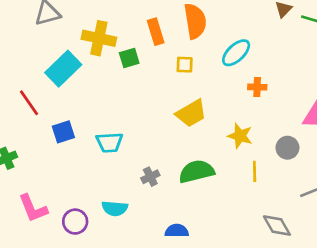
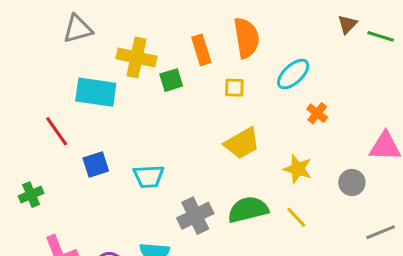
cyan rectangle: (63, 69) -> (96, 92), turned 52
orange cross: (257, 87) -> (317, 113), turned 36
yellow line: (255, 171) -> (296, 217), moved, turned -42
gray cross: (150, 177) -> (195, 216), size x1.6

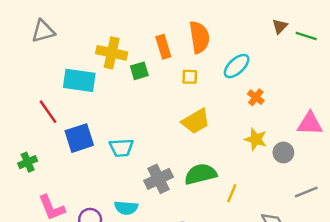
gray triangle: (78, 29) -> (43, 31), moved
blue square: (96, 164) -> (79, 138), size x1.4
yellow star: (298, 169) -> (256, 139), moved
yellow line: (296, 217) -> (232, 193), moved, turned 66

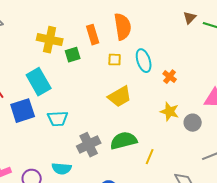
cyan ellipse: (237, 66) -> (144, 61), moved, turned -65
cyan rectangle: (79, 80) -> (39, 82), moved, turned 52

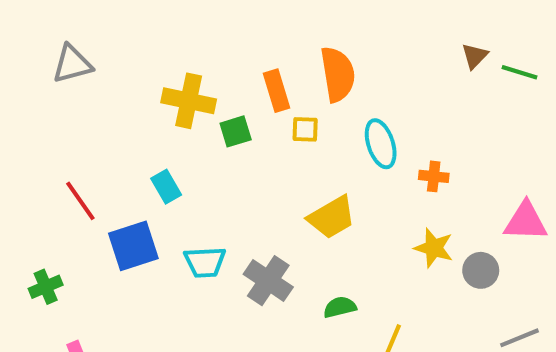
yellow square: (115, 60) -> (305, 129), moved
orange cross: (170, 77) -> (434, 176), turned -32
cyan rectangle: (39, 82) -> (166, 187), size x0.6
green semicircle: (124, 141) -> (340, 307), size x0.6
gray cross: (89, 145) -> (268, 281), moved, turned -30

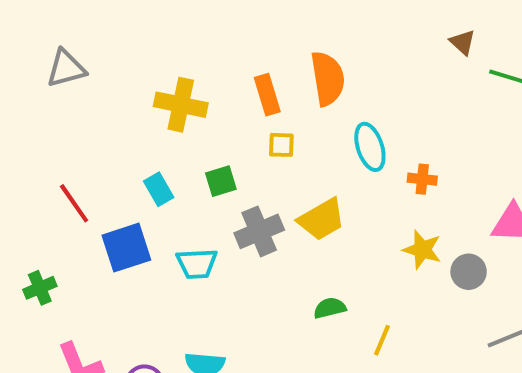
brown triangle: (475, 56) -> (463, 42), moved, turned -32
yellow square: (305, 129) -> (281, 145), moved
green square: (236, 131) -> (221, 181), moved
gray cross: (268, 281) -> (259, 231), moved, turned 33

